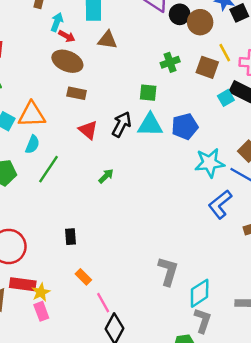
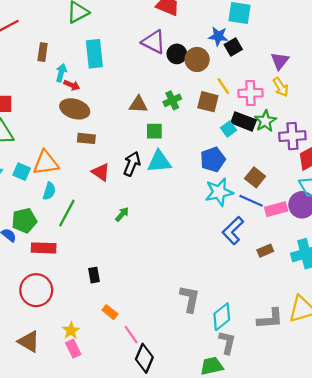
brown triangle: (107, 40) -> (138, 105), moved
blue pentagon: (185, 126) -> (213, 160), moved
red rectangle: (23, 284) -> (44, 248), moved

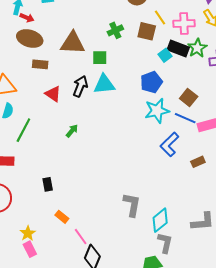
brown triangle: (138, 105) -> (73, 43), moved, size x1.5

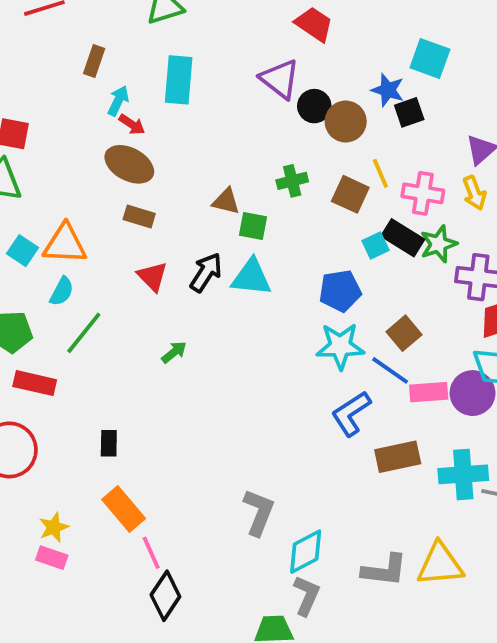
brown triangle: (73, 43) -> (226, 201), moved, size x0.6
brown rectangle: (198, 162) -> (398, 457), size x1.6
orange rectangle: (62, 217) -> (124, 509), size x1.6
pink rectangle: (30, 249) -> (52, 558), turned -56

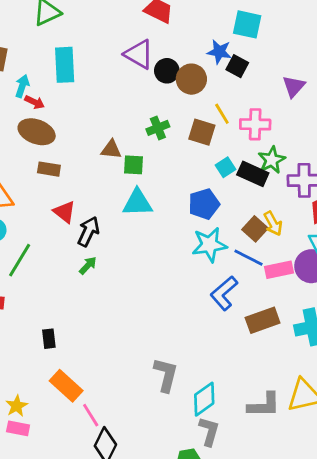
black square: (409, 112) -> (237, 66), turned -35
yellow arrow: (474, 193) -> (273, 223), moved
black rectangle: (403, 238) -> (253, 174), moved
black arrow: (206, 272) -> (88, 231), moved

